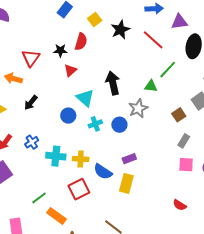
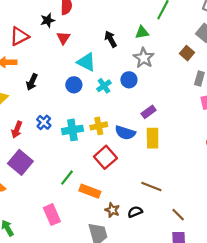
red triangle: (31, 58) -> (19, 36), turned 42
black arrow: (113, 83) -> (111, 39), size x0.7
green triangle: (151, 86) -> (142, 32), moved

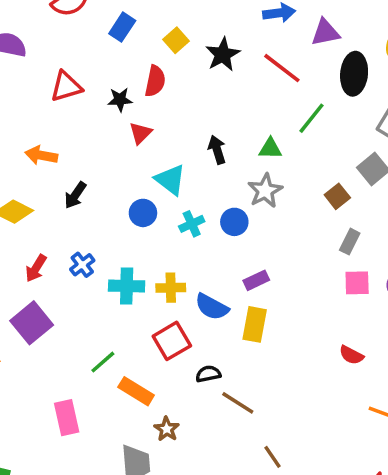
red triangle: (19, 36) -> (66, 86), moved
black semicircle: (135, 212) -> (208, 374), moved

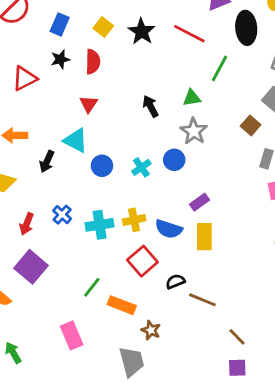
black star: (120, 100) -> (60, 59), moved
cyan triangle: (170, 180) -> (76, 140), moved

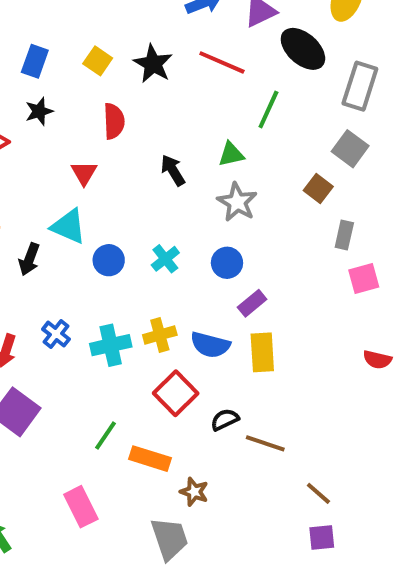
black ellipse: (246, 28) -> (303, 49), turned -40
red semicircle: (93, 62) -> (114, 121), moved
blue circle: (174, 160) -> (227, 263), moved

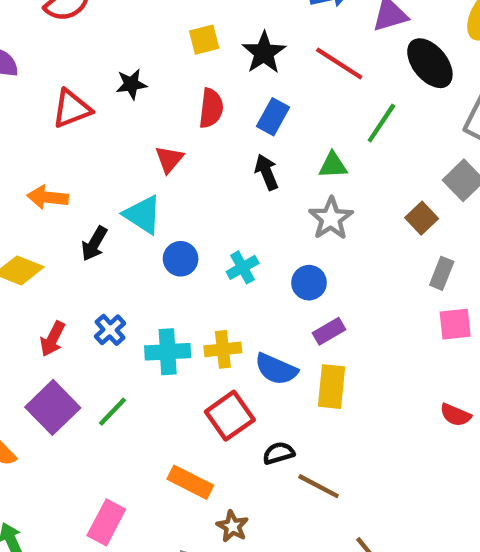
blue rectangle: (35, 61) -> (273, 117), moved
yellow square: (98, 61) -> (204, 40), turned 32
green line: (106, 436) -> (113, 412), moved
pink rectangle: (81, 507) -> (106, 522), turned 45

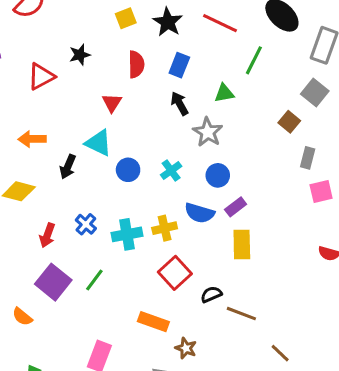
gray star: (331, 218) -> (208, 132), moved
blue semicircle: (276, 369) -> (199, 213), moved

